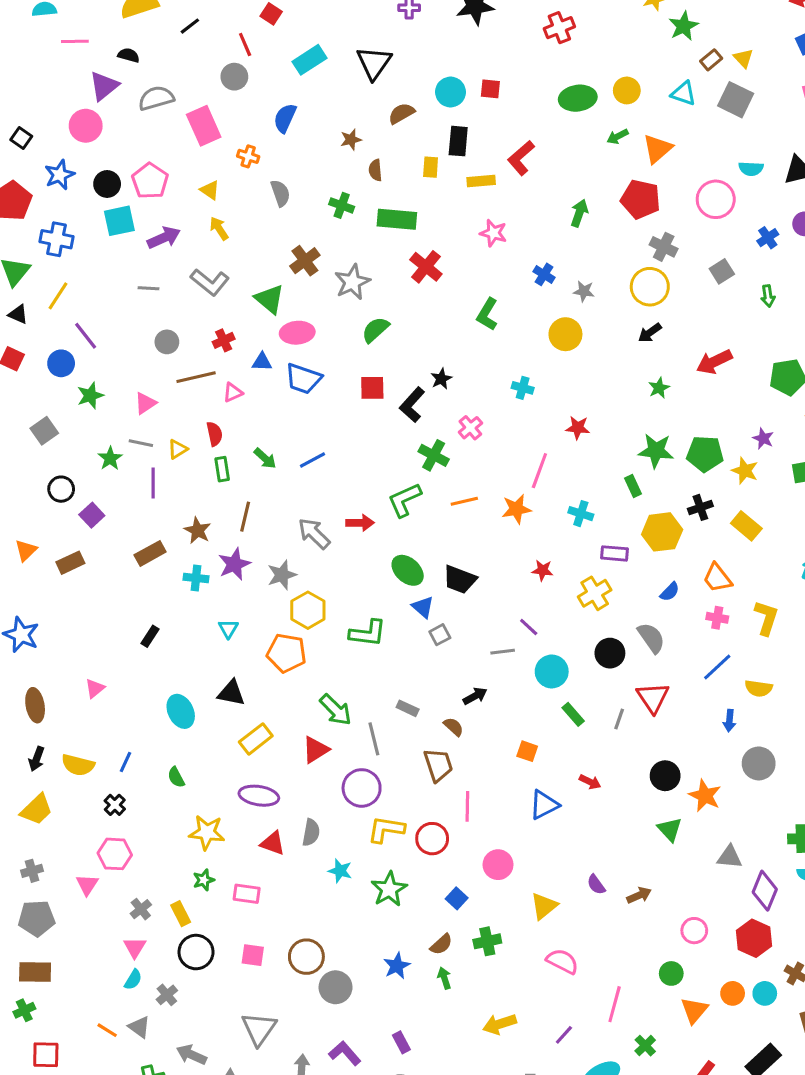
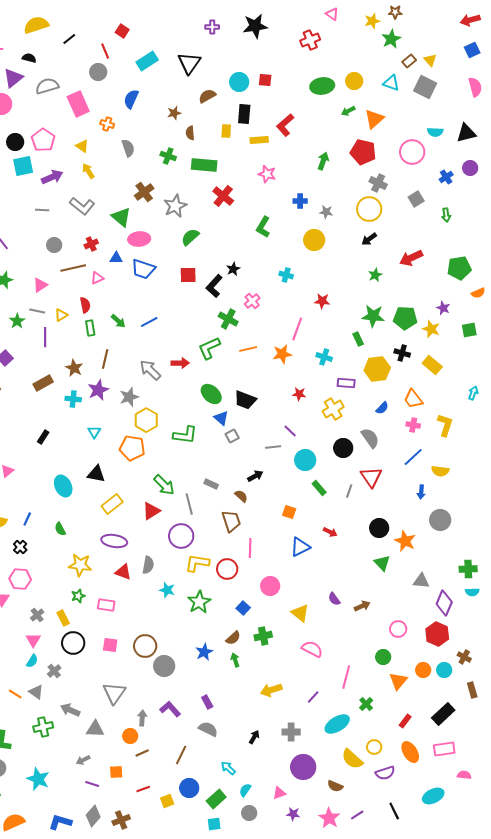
blue cross: (544, 274) -> (300, 201), turned -32
black cross: (700, 507) -> (402, 353), turned 35
yellow triangle: (544, 906) -> (300, 613), turned -42

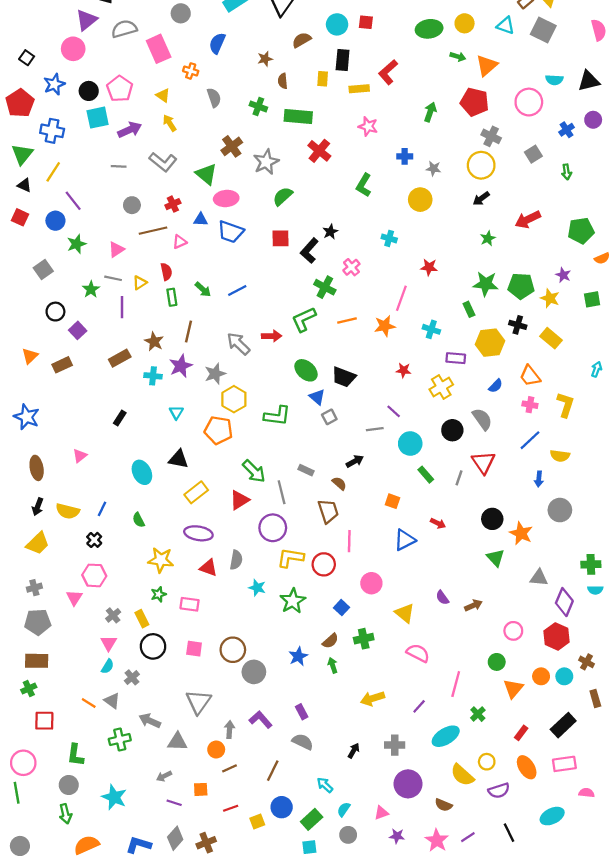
green arrow: (348, 111) -> (458, 57), turned -136

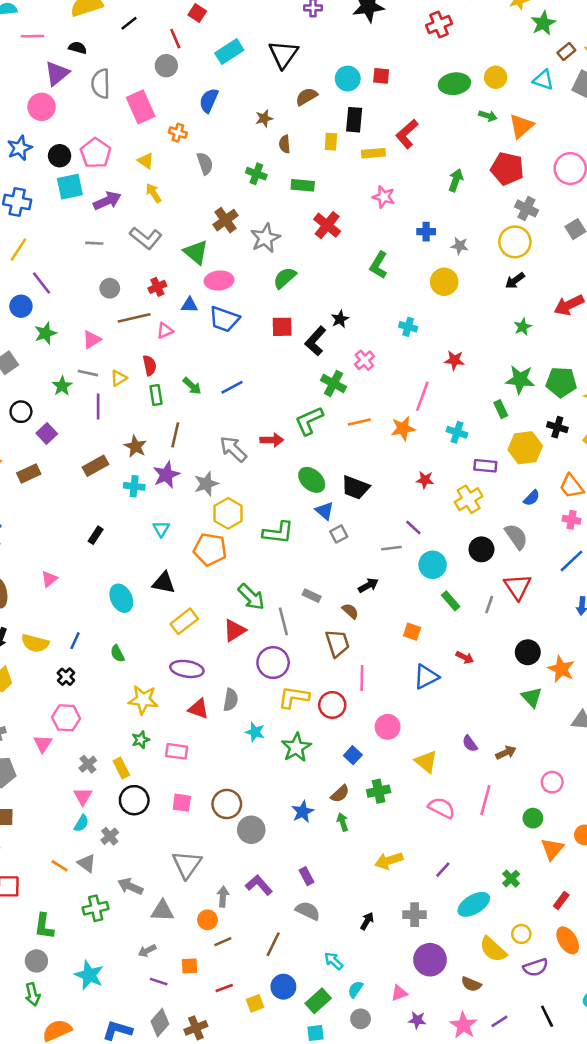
gray semicircle: (124, 29) -> (101, 84), turned -75
green rectangle: (298, 116) -> (303, 185), size x0.7
pink line: (456, 684) -> (485, 800), moved

